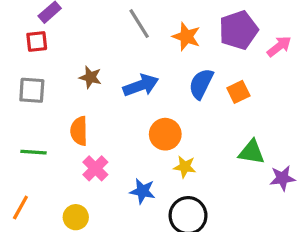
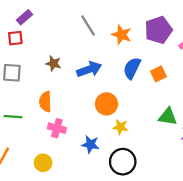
pink cross: (95, 168) -> (57, 128), turned -30

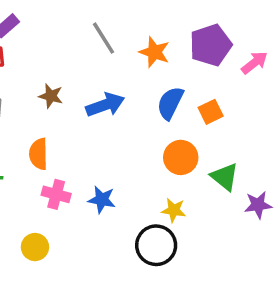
orange circle: (107, 104) -> (181, 157), moved
green triangle: (168, 117) -> (225, 177), turned 30
yellow star: (120, 127) -> (174, 210), moved
blue star: (90, 144) -> (102, 200), moved

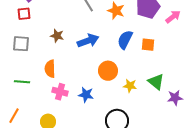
orange square: (211, 112) -> (148, 45), turned 32
orange circle: (181, 157) -> (108, 71), moved
yellow star: (174, 210) -> (130, 86), moved

